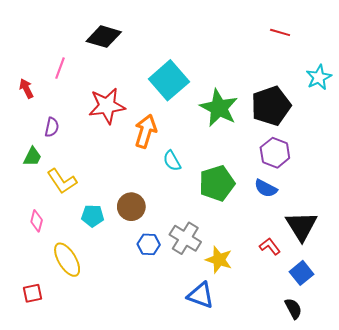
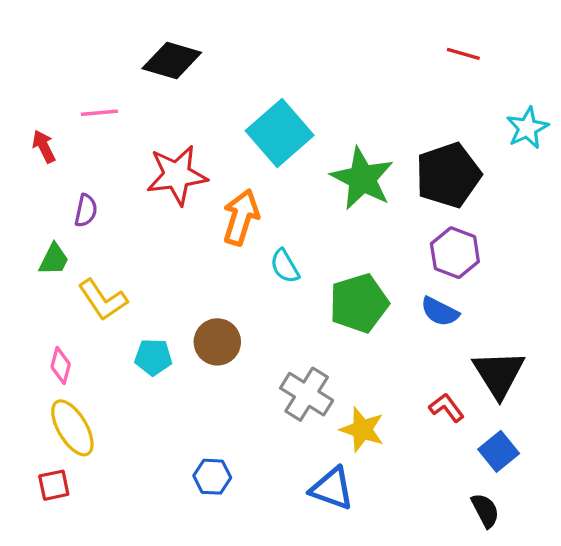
pink line: (60, 68) -> (99, 113), turned 65
blue hexagon: (149, 244) -> (212, 477), moved
yellow ellipse: (67, 260) -> (72, 428), moved

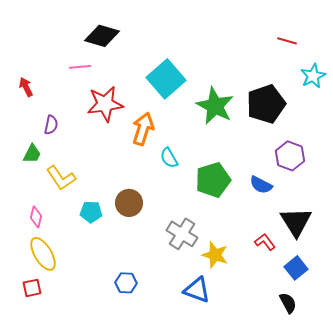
red line: (463, 54) -> (287, 41), moved
pink line: (99, 113) -> (80, 67), moved
purple hexagon: (455, 253) -> (290, 156), moved

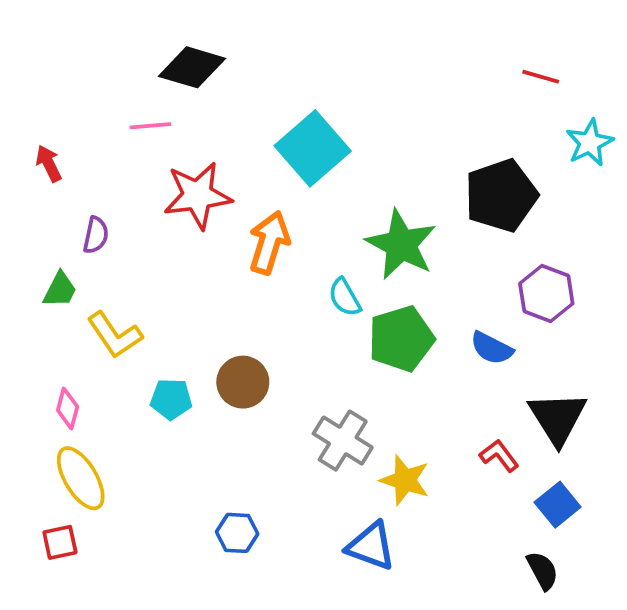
green star: (215, 106) -> (401, 244), moved
cyan semicircle: (169, 158) -> (345, 297), moved

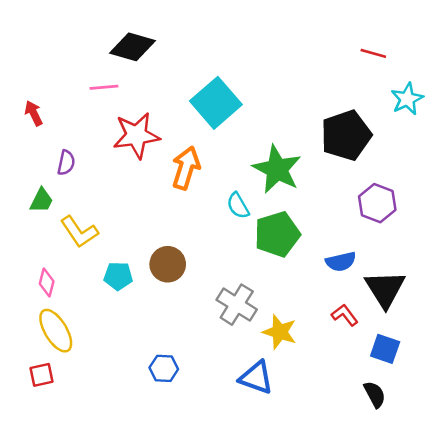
blue semicircle: (492, 348) -> (341, 262), moved, turned -40
blue square: (558, 505) -> (385, 349), turned -32

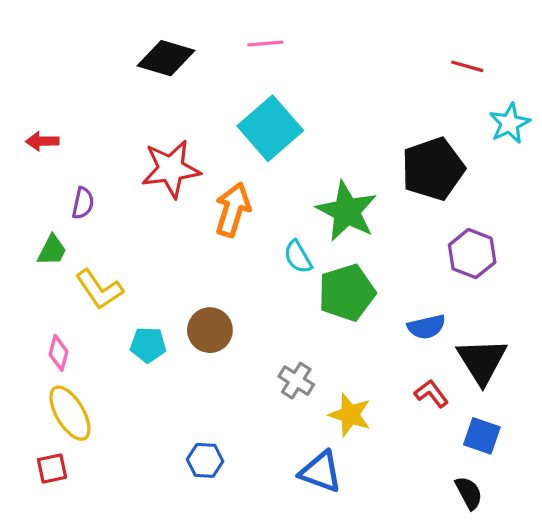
pink line: (104, 87) -> (265, 44), moved
red arrow: (34, 113) -> (42, 141), turned -65
gray cross: (237, 305) -> (296, 381), size x0.7

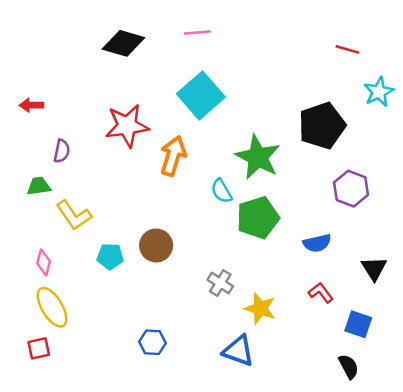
green trapezoid: (52, 250) -> (39, 186), turned -125
black triangle: (482, 361) -> (374, 268), moved, size x0.7

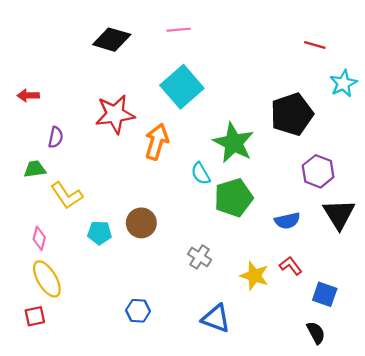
black triangle: (374, 268) -> (339, 214), moved, size x1.4
yellow star: (260, 308) -> (254, 276), moved

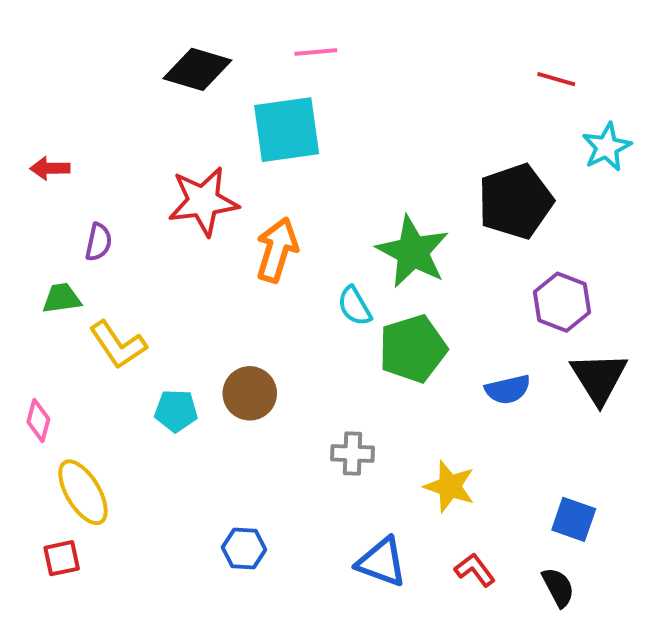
cyan square: (182, 87) -> (287, 130), moved, turned 33
pink diamond: (39, 238) -> (38, 420), moved
gray cross: (200, 257) -> (353, 453), turned -30
red L-shape: (291, 266) -> (475, 570), moved

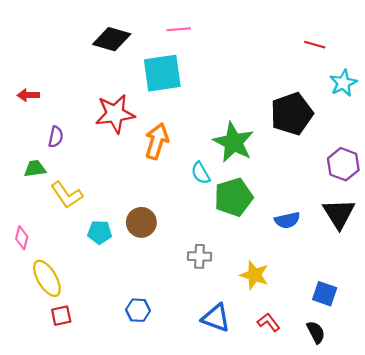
purple hexagon: (562, 302) -> (343, 164), moved
red square: (62, 558) -> (61, 316), moved

